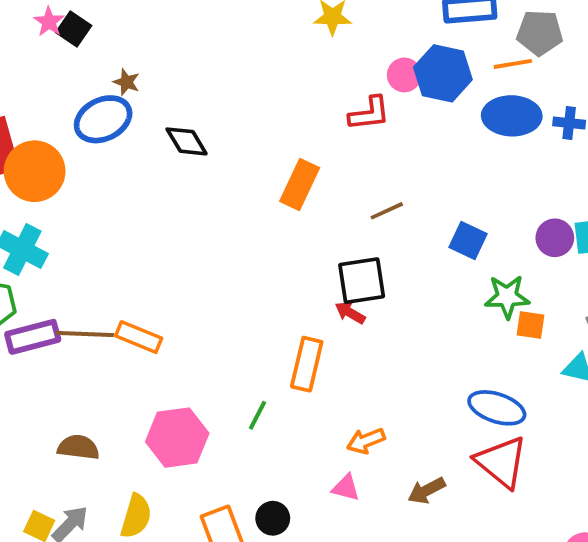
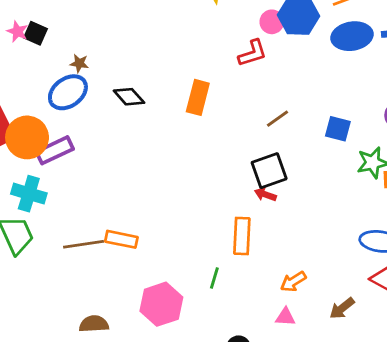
orange rectangle: (300, 185) -> (198, 97), moved
purple rectangle: (33, 337) -> (55, 150), moved

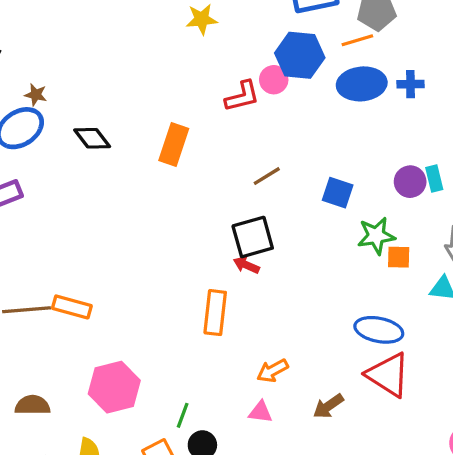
pink circle: (272, 22) -> (274, 80), moved
green line: (214, 278) -> (183, 415), moved

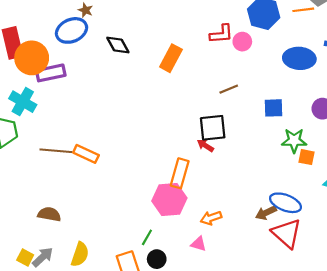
pink circle: (274, 80) -> (242, 42), moved
blue ellipse: (362, 84) -> (299, 58), moved
blue square: (338, 193) -> (274, 108), turned -30
pink hexagon: (114, 387) -> (169, 199), moved
brown arrow: (328, 406) -> (266, 213), moved

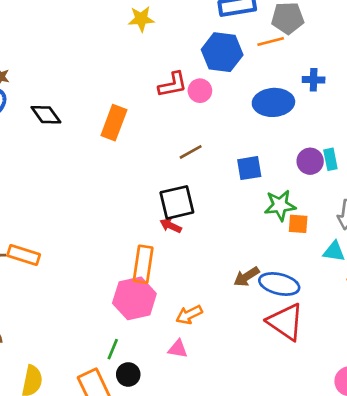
brown arrow: (266, 213) -> (247, 277), moved

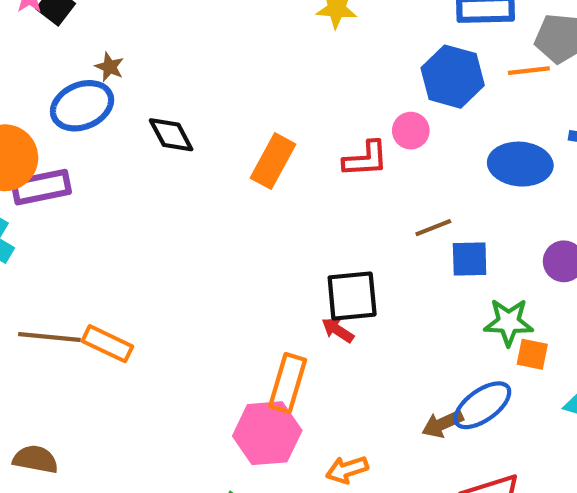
red L-shape: (173, 85) -> (366, 159), moved
brown line: (191, 152) -> (433, 228), moved
blue ellipse: (279, 284) -> (482, 405), moved, turned -57

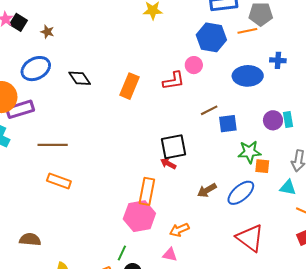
brown star: (110, 67) -> (47, 32), moved
brown line: (49, 337) -> (53, 145), moved
brown arrow: (442, 424) -> (207, 190), moved

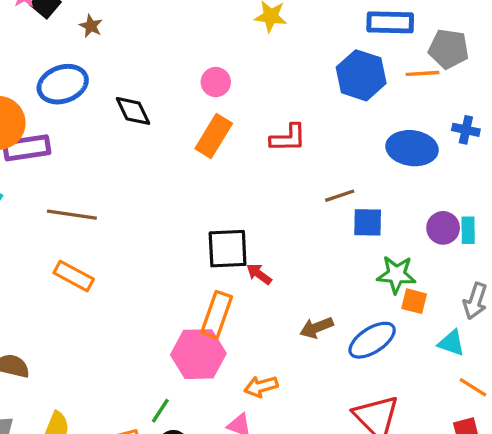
pink circle: (194, 65) -> (216, 82), moved
black square: (174, 147) -> (228, 249), moved

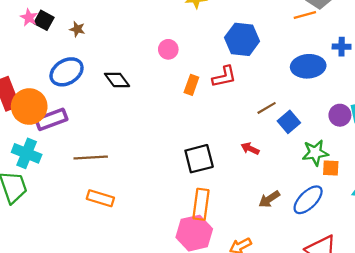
blue hexagon: (361, 75) -> (242, 39), moved
orange rectangle: (214, 136) -> (191, 85), moved, size x0.7
blue square: (368, 222) -> (289, 122), turned -30
red arrow: (259, 274) -> (250, 149), moved

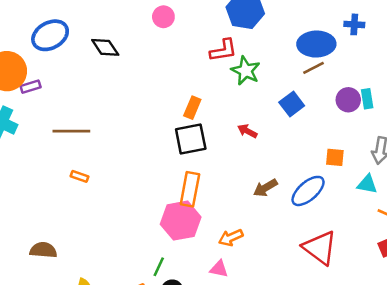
orange rectangle: (191, 85) -> (192, 108), moved
brown line: (267, 108) -> (314, 68), moved
purple rectangle: (51, 119) -> (31, 87), size x0.6
green star: (315, 153) -> (246, 71), moved, turned 30
orange rectangle: (100, 198) -> (80, 176), size x0.6

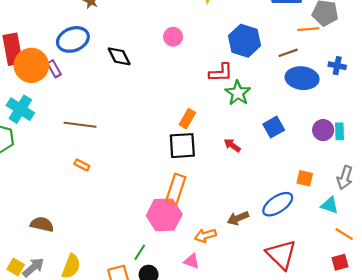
brown line: (314, 68) -> (288, 53), moved
purple rectangle: (31, 87) -> (54, 69), moved, turned 70
brown arrow: (265, 188) -> (238, 218), moved

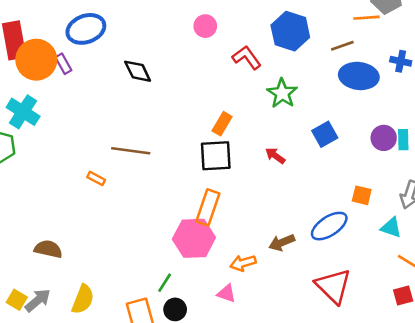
black diamond: (119, 56) -> (138, 71), moved
red L-shape: (221, 73) -> (247, 58), moved, turned -125
brown line: (80, 125) -> (131, 151), moved

